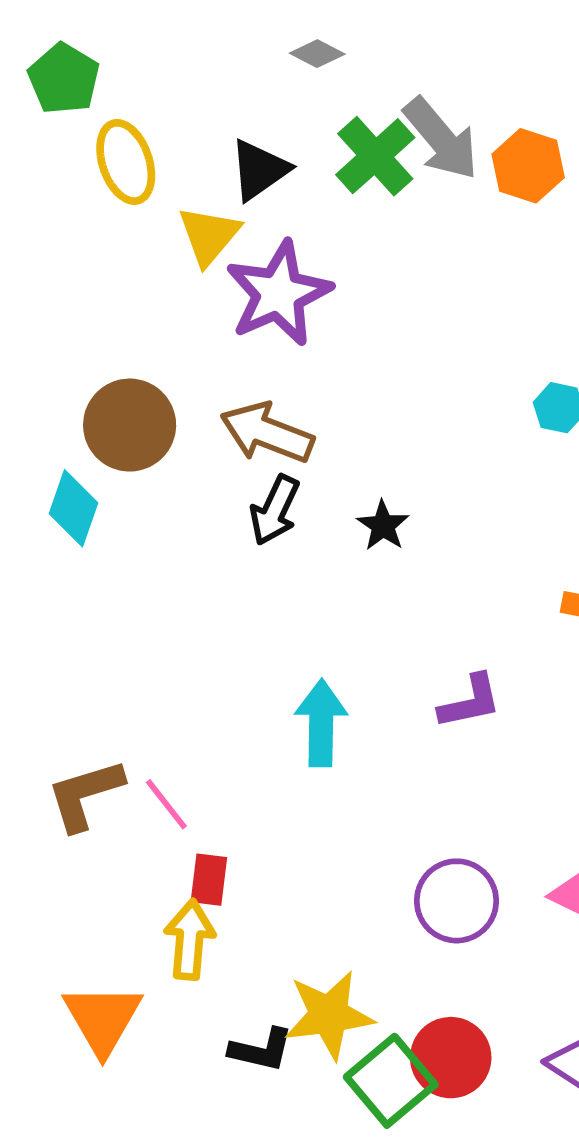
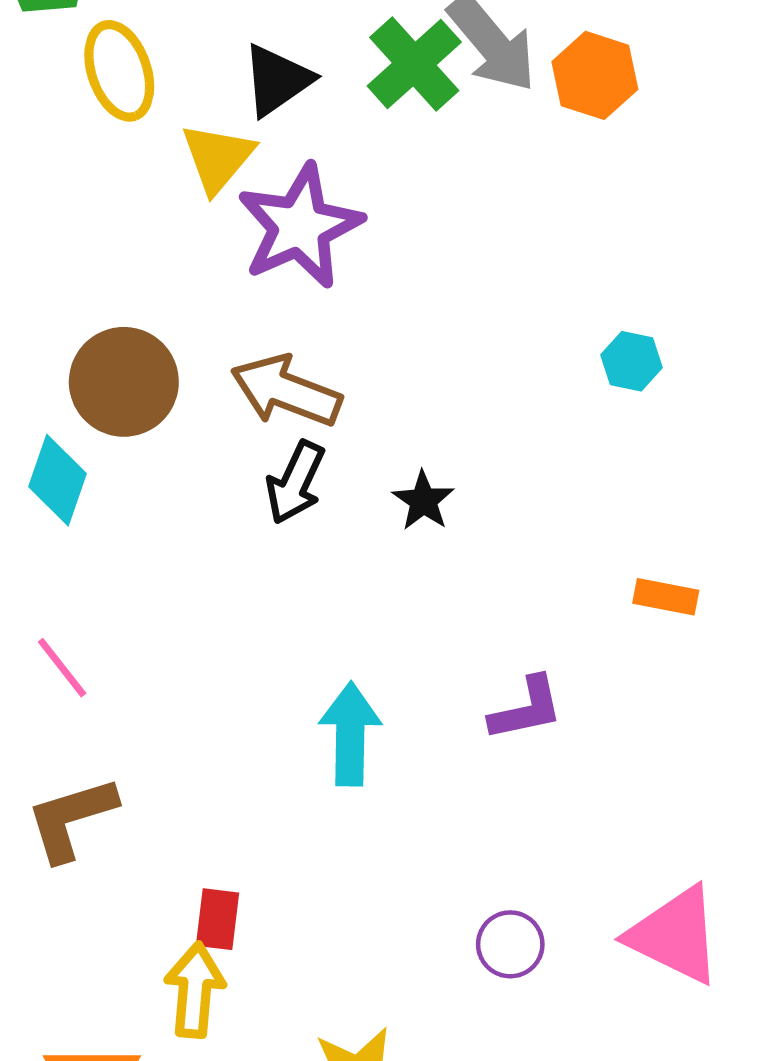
pink line: (166, 804) -> (62, 668), moved
purple circle: (457, 901) -> (510, 944), size x0.7

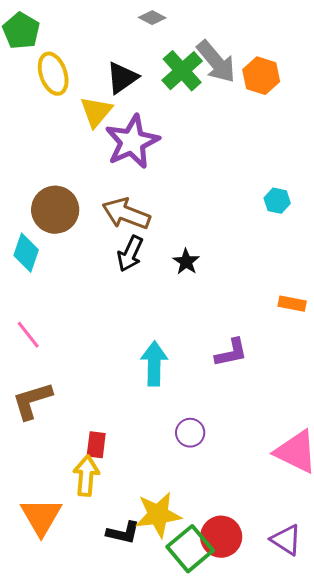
purple circle: (510, 944) -> (190, 433), moved

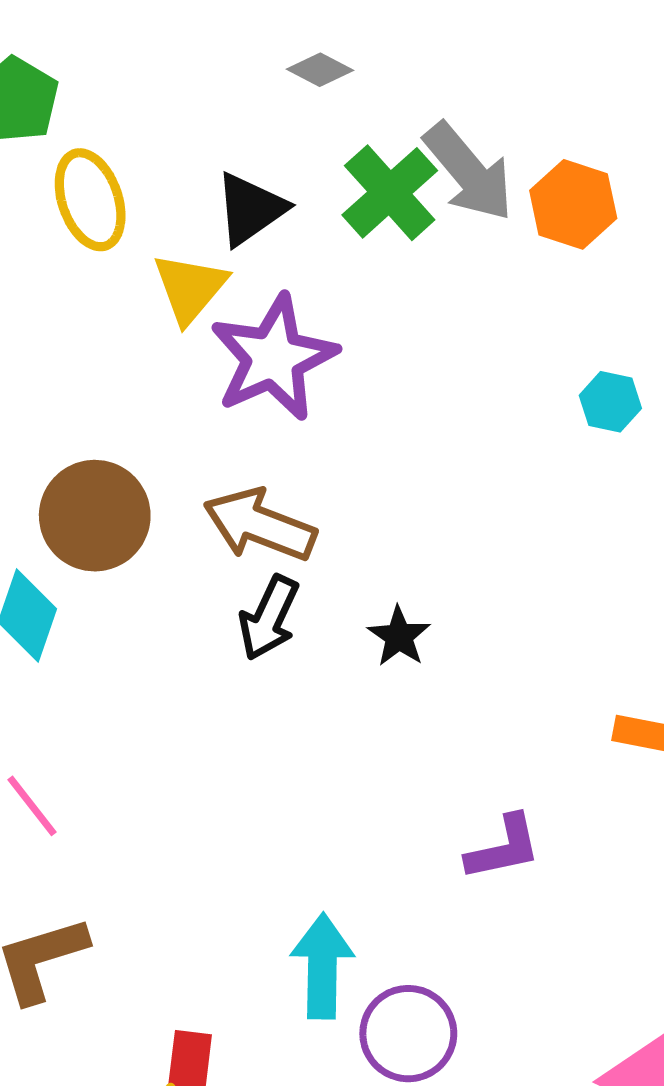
cyan hexagon: (277, 201) -> (610, 402), moved
cyan arrow: (154, 364) -> (322, 966), moved
purple circle: (190, 433) -> (408, 1034), size x1.4

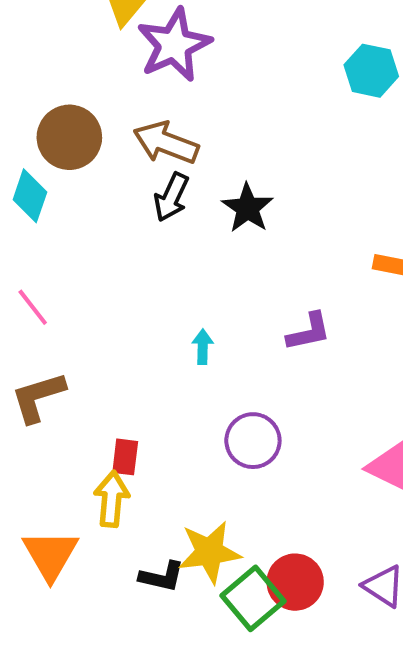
cyan hexagon: (610, 402) -> (371, 71), size x1.5
black star: (399, 636) -> (248, 208), size x1.4
cyan arrow: (322, 966) -> (203, 347), moved, size x0.6

